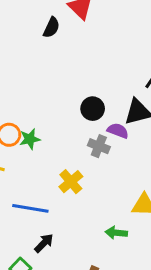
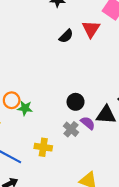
yellow cross: (71, 182) -> (43, 147), turned 30

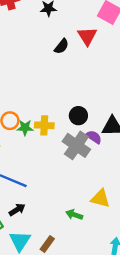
gray cross: (71, 129) -> (76, 145), size x1.6
yellow cross: (43, 147) -> (44, 125), moved

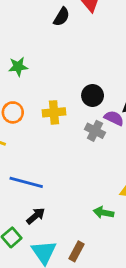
green star: (25, 128) -> (18, 67), moved
gray cross: (76, 145) -> (95, 131), size x0.6

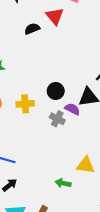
black semicircle: (61, 17) -> (32, 29), turned -144

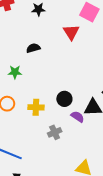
black semicircle: (32, 29) -> (33, 48), moved
gray cross: (57, 119) -> (55, 132), moved, turned 32

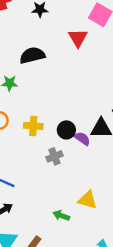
black semicircle: (33, 48) -> (32, 55), size x1.5
black circle: (64, 99) -> (66, 130), moved

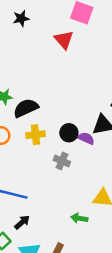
black semicircle: (32, 55) -> (26, 108), moved
gray cross: (55, 156) -> (62, 161), turned -35

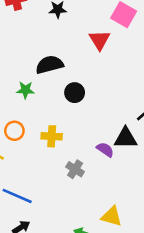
black semicircle: (26, 108) -> (50, 65), moved
black circle: (69, 133) -> (75, 93), moved

